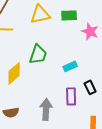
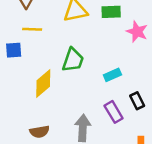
purple rectangle: (71, 96) -> (114, 112), turned -30

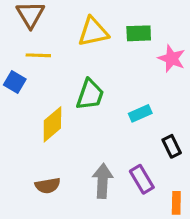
blue square: (14, 50) -> (15, 82), turned 35
purple rectangle: (114, 112) -> (142, 179), moved

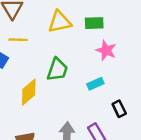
pink star: (172, 58) -> (106, 50), moved

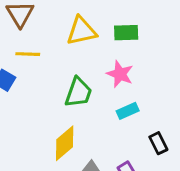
pink star: (106, 50) -> (120, 74), moved
yellow diamond: (29, 92) -> (65, 143), moved

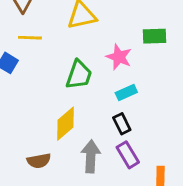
green rectangle: (126, 33) -> (154, 36), moved
black rectangle: (158, 143) -> (122, 124), moved

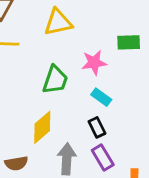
pink star: (119, 57) -> (94, 63), turned -30
cyan rectangle: (126, 93) -> (101, 97), turned 60

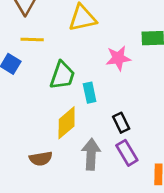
green trapezoid: (55, 80) -> (62, 75), moved
cyan rectangle: (101, 97) -> (90, 93), moved, turned 42

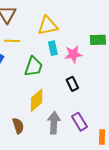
cyan rectangle: (90, 93) -> (53, 48), moved
black rectangle: (121, 123) -> (72, 84), moved
brown semicircle: (41, 159) -> (18, 126), turned -98

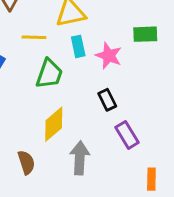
yellow line: (12, 41) -> (34, 37), moved
pink star: (73, 54) -> (109, 56), turned 30
purple rectangle: (79, 122) -> (127, 135), moved

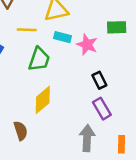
cyan rectangle: (78, 46) -> (62, 37), turned -63
black rectangle: (107, 100) -> (99, 80), moved
gray arrow: (80, 158) -> (87, 138), moved

